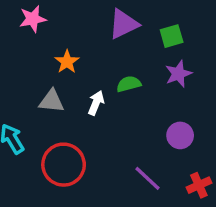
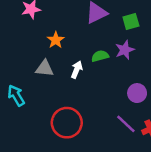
purple star: (178, 74) -> (125, 50), moved
red circle: (64, 165) -> (67, 123), moved
purple line: (148, 178) -> (126, 124), moved

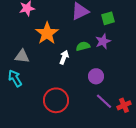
orange star: (56, 40) -> (47, 33), size x1.6
gray triangle: (45, 68) -> (22, 56), moved
purple circle: (137, 93) -> (96, 76), moved

